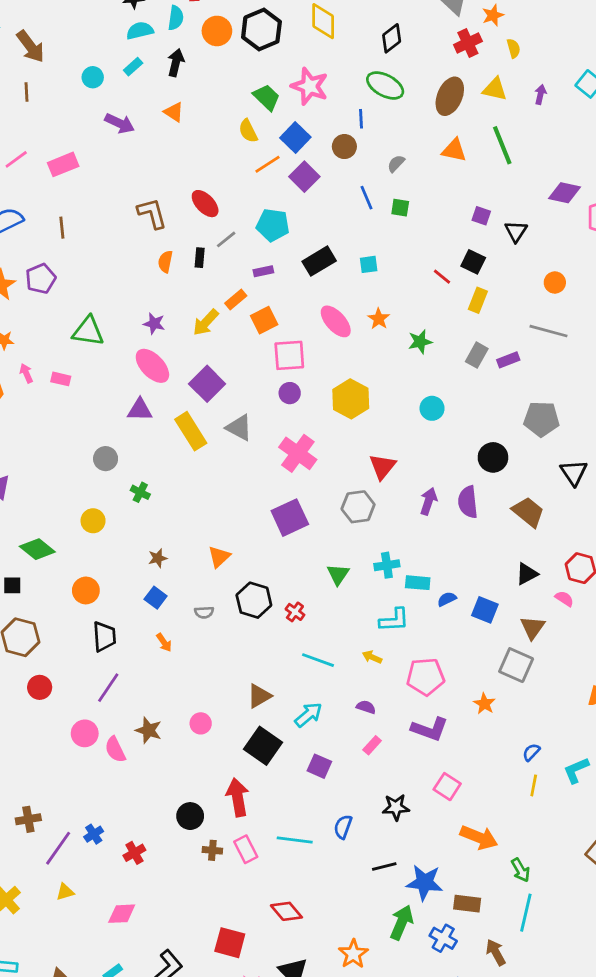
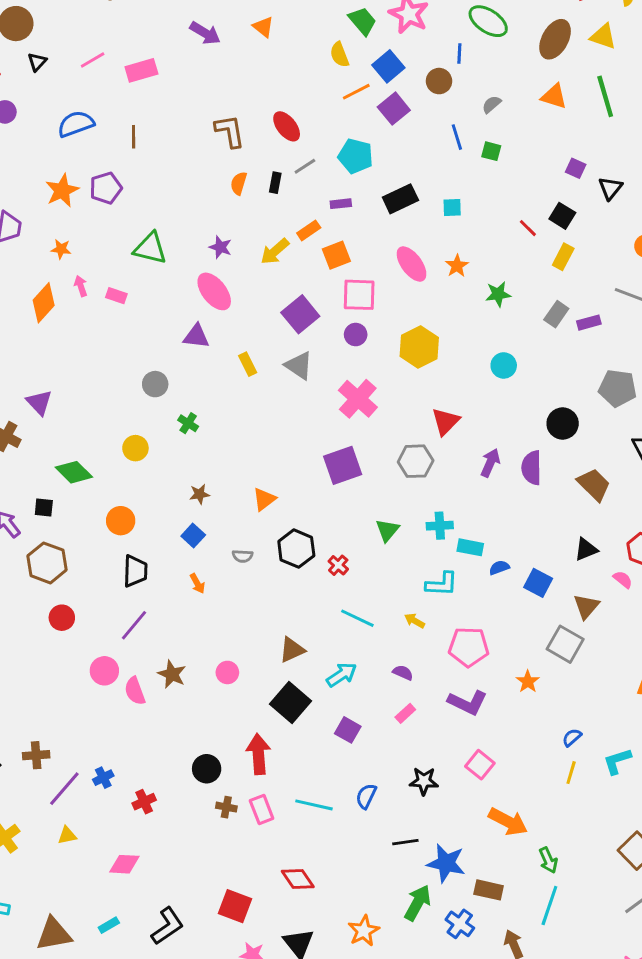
purple square: (207, 384) -> (300, 314), moved
yellow rectangle: (191, 431) -> (248, 364), size x0.6

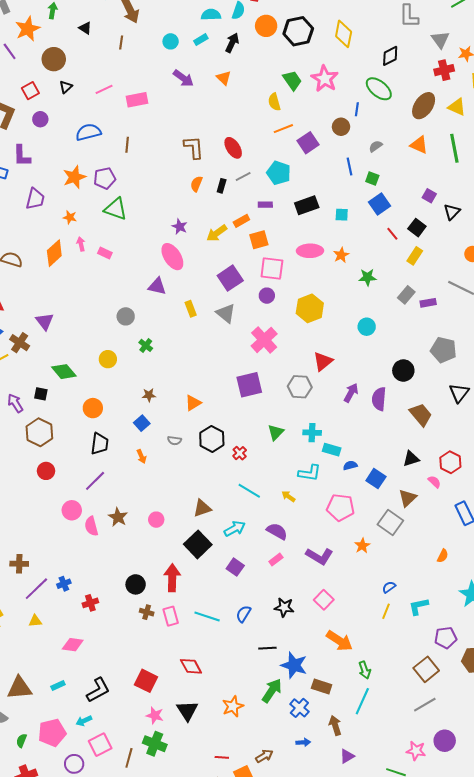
blue square: (388, 66) -> (379, 204), moved
green triangle: (150, 248) -> (116, 209), moved
pink ellipse: (412, 264) -> (310, 251), turned -60
pink pentagon: (469, 647) -> (341, 507), moved
purple semicircle: (403, 673) -> (277, 531), size x1.5

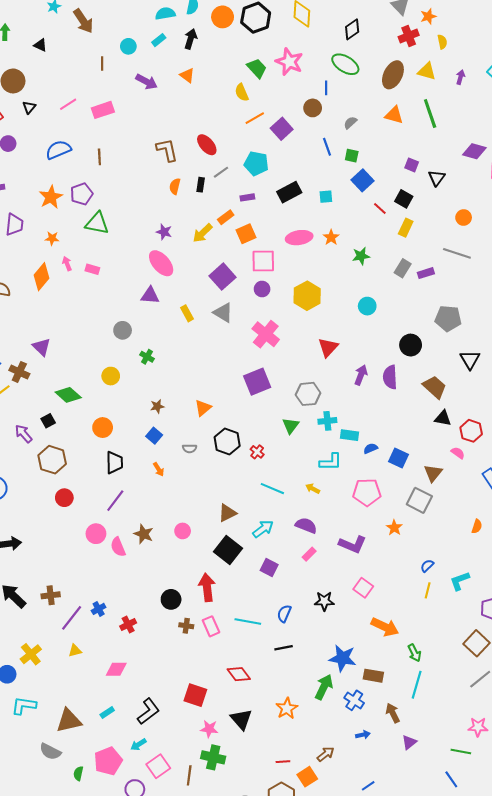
brown line: (121, 43) -> (102, 64), moved
gray hexagon: (300, 387) -> (308, 394), moved
black square: (41, 394) -> (48, 421), turned -32
black triangle: (411, 459) -> (443, 418), moved, turned 36
black line: (267, 648) -> (284, 648), moved

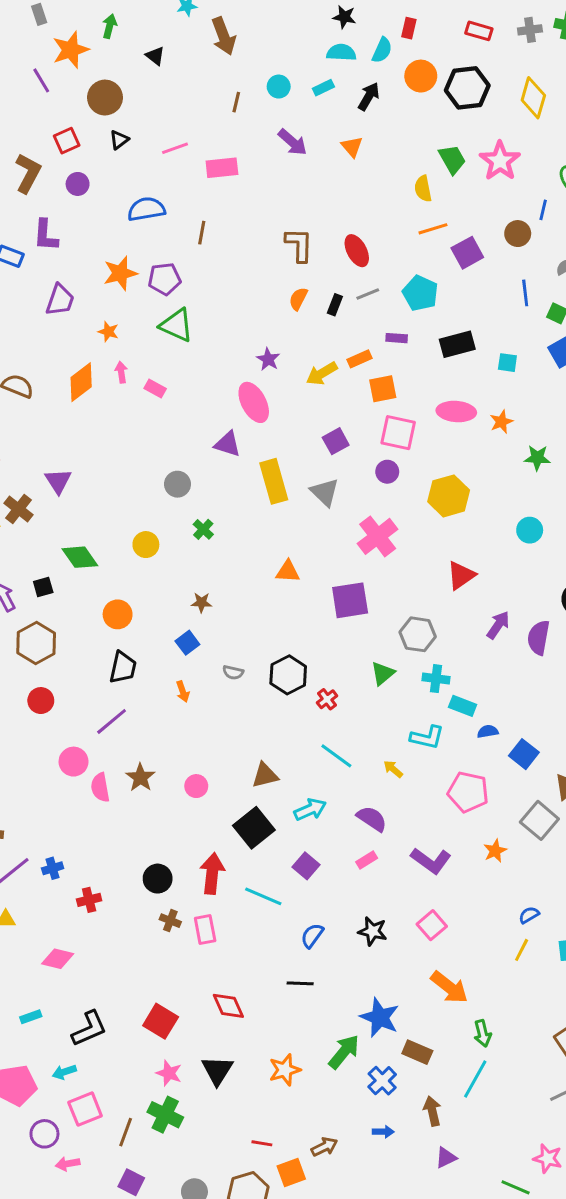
purple square: (222, 277) -> (336, 441), size x0.7
yellow rectangle: (187, 313) -> (274, 481), size x1.8
orange triangle: (203, 408) -> (288, 571), moved, turned 30
cyan line: (248, 621) -> (263, 896), moved

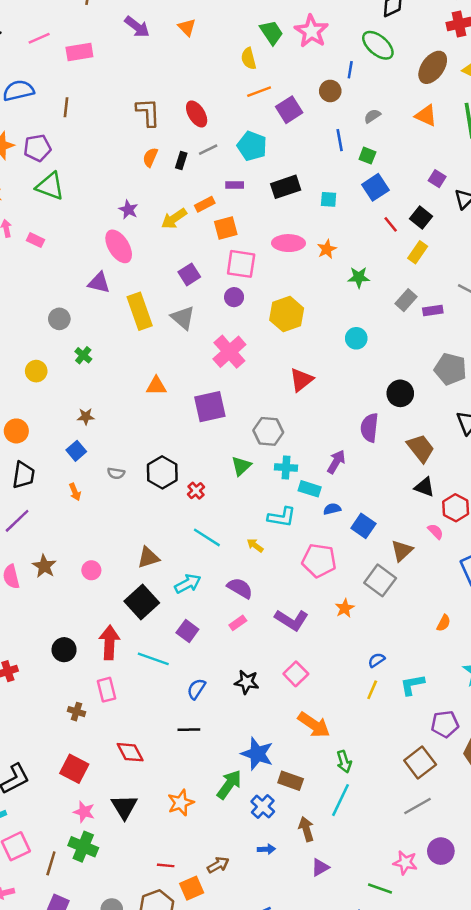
purple arrow: (498, 625) -> (336, 462), moved
brown cross: (170, 921) -> (76, 712), moved

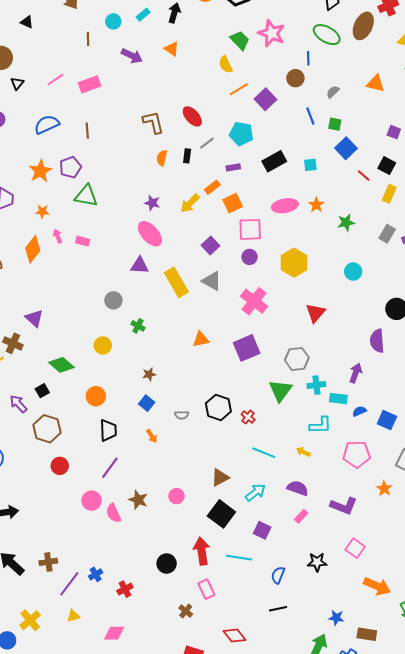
brown ellipse: (433, 67) -> (363, 26), moved
green triangle: (241, 466) -> (280, 391), size x1.4
brown cross: (76, 712) -> (186, 611), turned 32
blue star: (257, 754) -> (336, 618), size x0.6

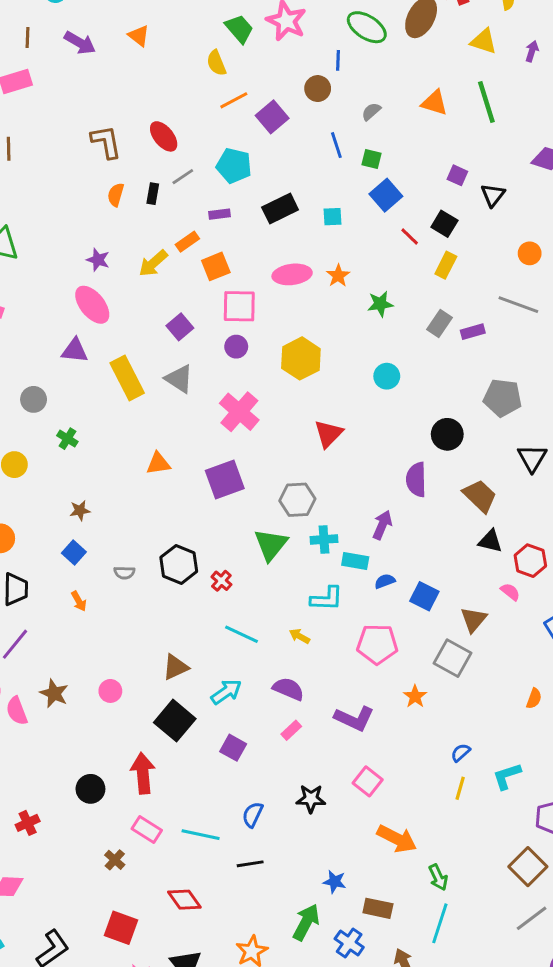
brown line: (88, 39) -> (28, 38), moved
cyan line: (239, 558) -> (201, 835), moved
pink rectangle: (206, 589) -> (147, 829), turned -36

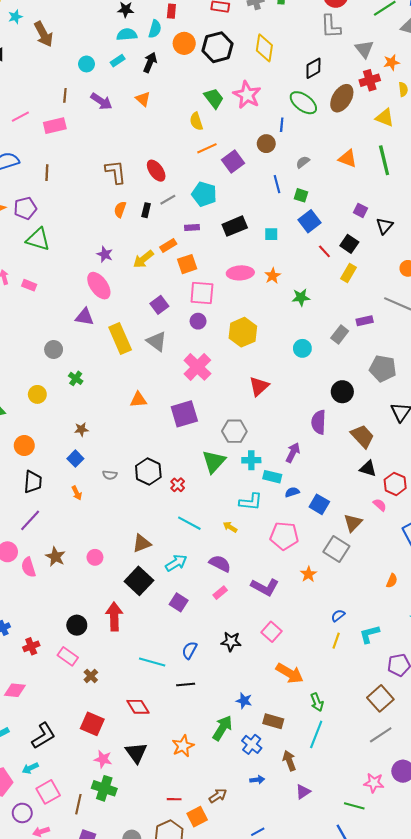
gray rectangle: (439, 323) -> (340, 335), moved
pink rectangle: (147, 829) -> (68, 656), moved

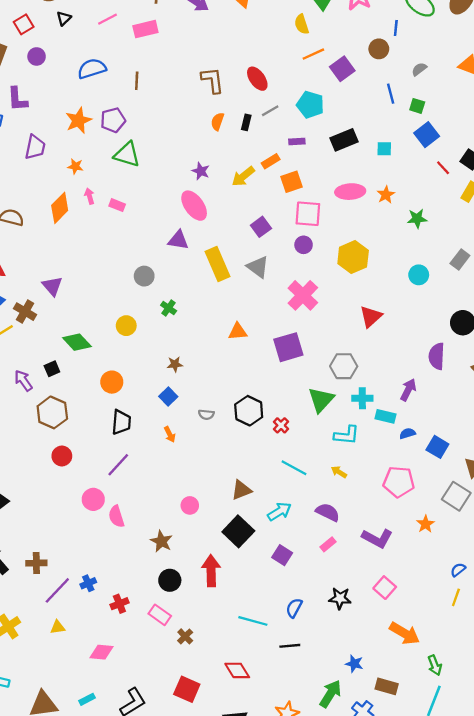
cyan L-shape: (251, 502) -> (347, 435), moved
brown star: (55, 557) -> (161, 541), moved

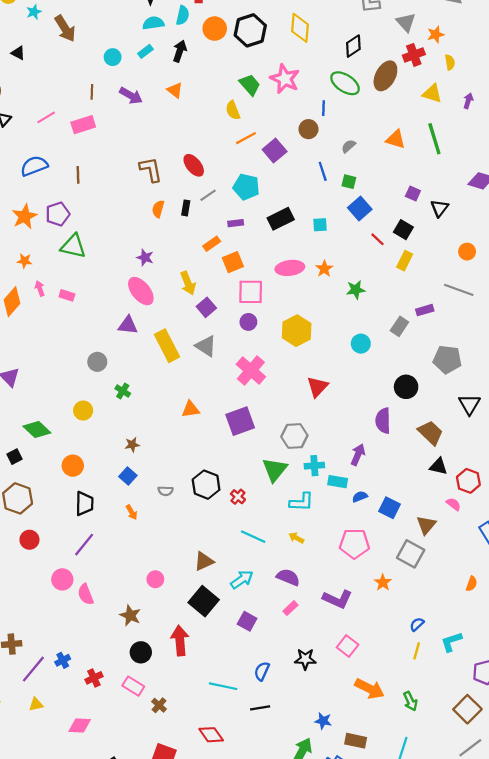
yellow arrow: (243, 176) -> (188, 283), moved, turned -70
green arrow: (435, 665) -> (410, 701), moved

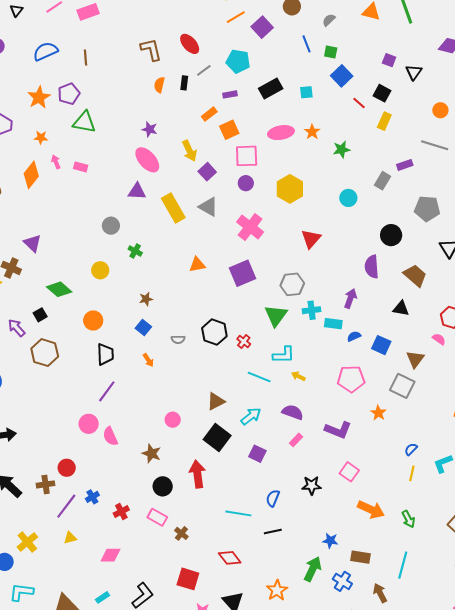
black triangle: (439, 466) -> (401, 308), moved
cyan L-shape: (302, 502) -> (284, 355), moved
red circle: (29, 540) -> (67, 468), moved

